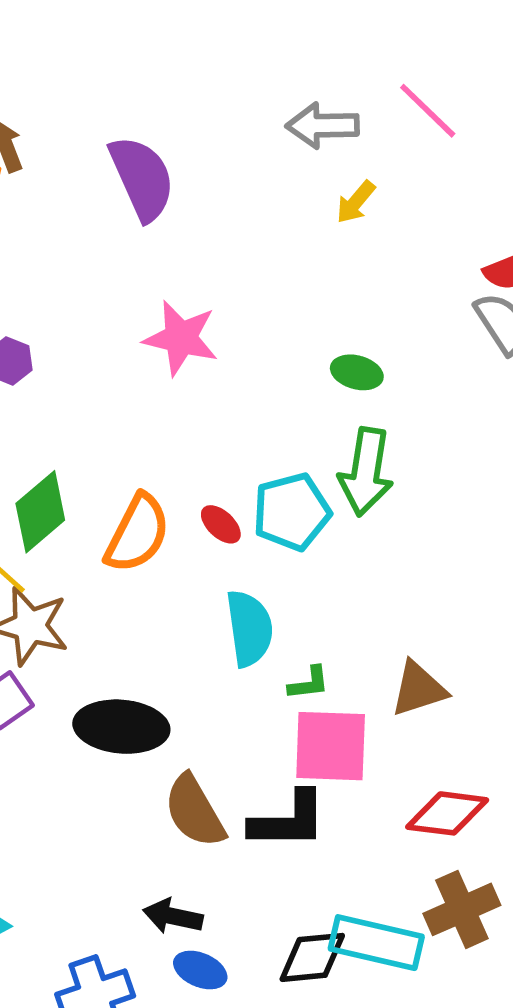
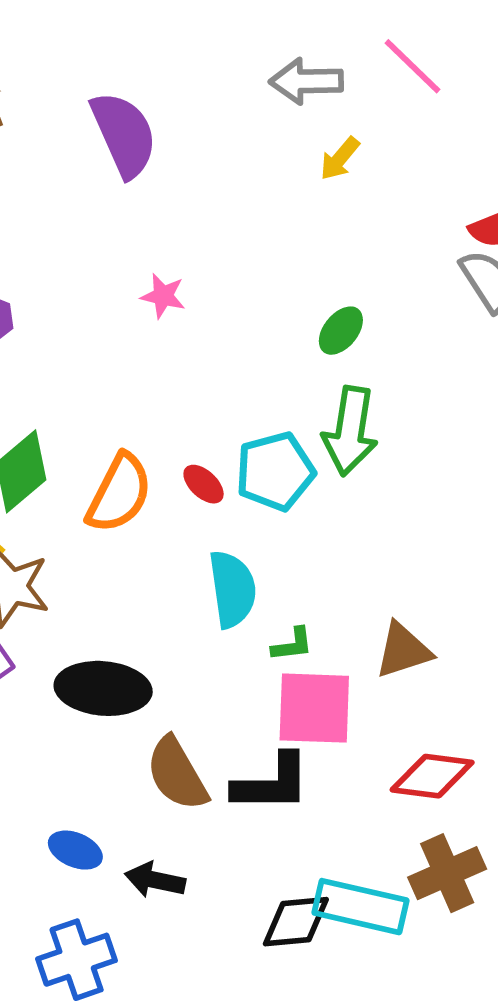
pink star: (181, 338) -> (163, 296), size x0.6
green ellipse: (357, 372) -> (341, 331), turned -66
blue ellipse: (200, 970) -> (75, 850), moved

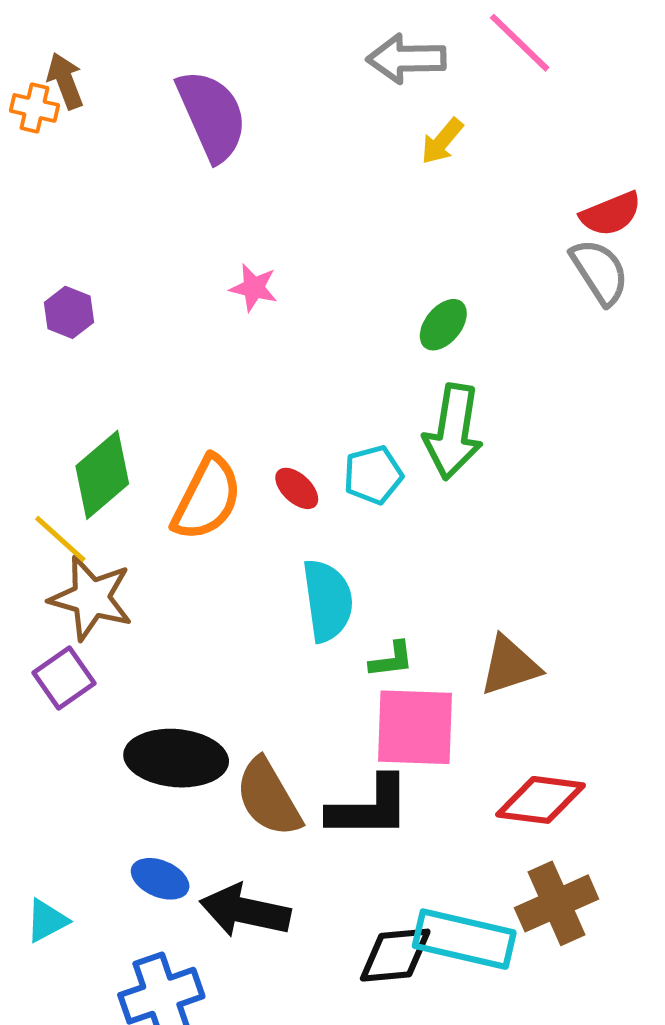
cyan pentagon: (275, 471) -> (373, 475), size x0.7
black ellipse: (103, 688) -> (176, 758), moved
black arrow: (155, 880) -> (245, 911), size x1.4

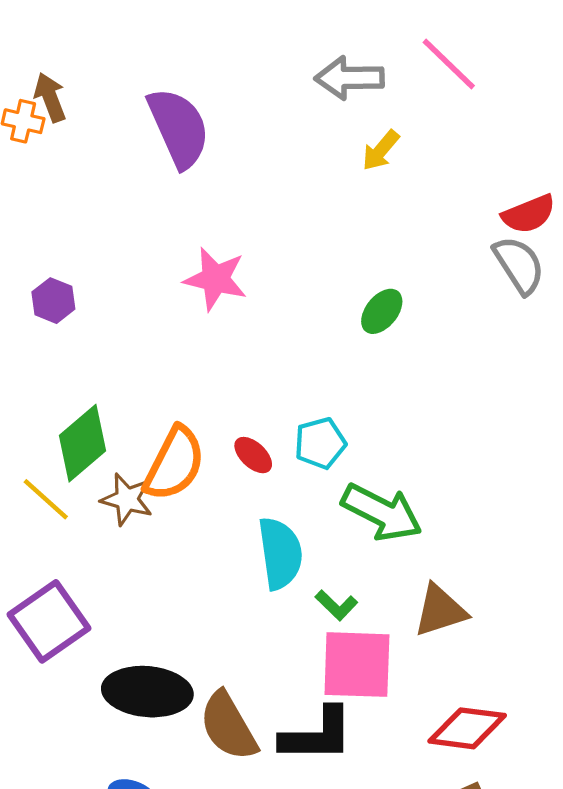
pink star: (254, 288) -> (215, 279), size x1.5
green arrow: (453, 432) -> (382, 512), moved, turned -72
brown star: (91, 598) -> (127, 499), moved, size x0.7
green L-shape: (392, 660) -> (336, 605), turned 51
purple square: (64, 678) -> (49, 621), size x1.5

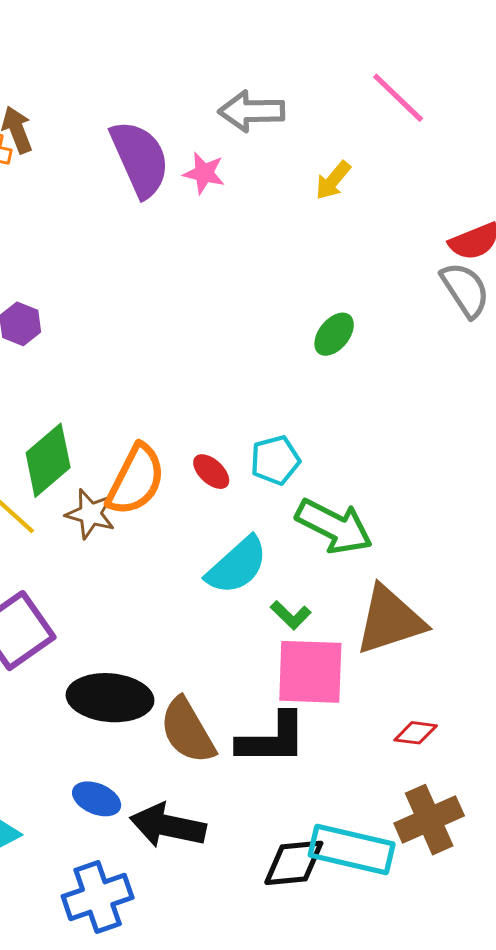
gray arrow: (349, 78) -> (251, 111), moved
pink star: (215, 279) -> (204, 173), moved, size x0.7
cyan semicircle: (280, 553) -> (237, 566), turned 56
brown triangle: (440, 611) -> (390, 620), size x1.4
red diamond: (467, 728) -> (416, 733), size x0.6

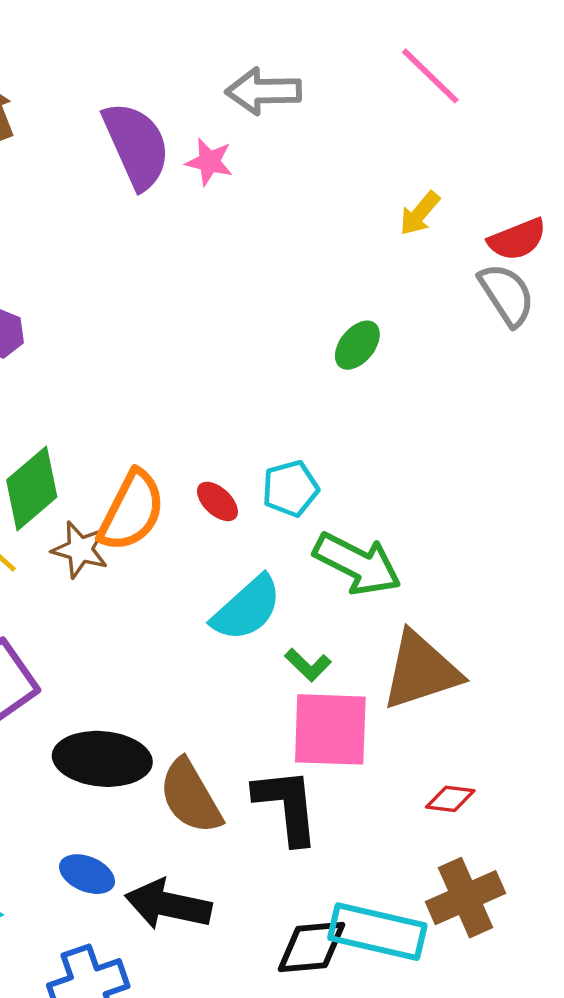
yellow arrow: (333, 180) -> (420, 213), moved
black L-shape: (272, 739) -> (287, 806), turned -96

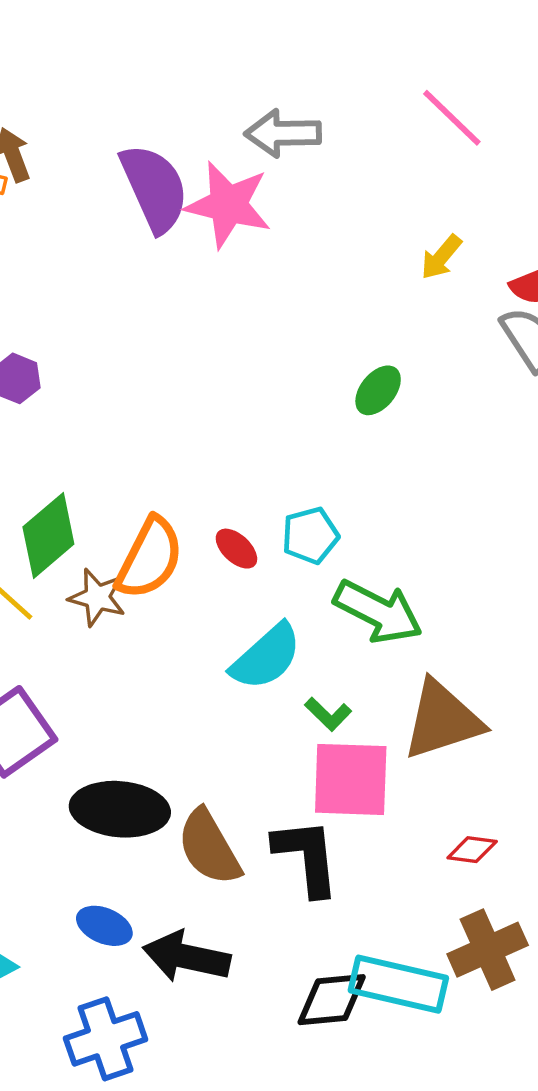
pink star: (209, 162) -> (228, 205), size x1.8

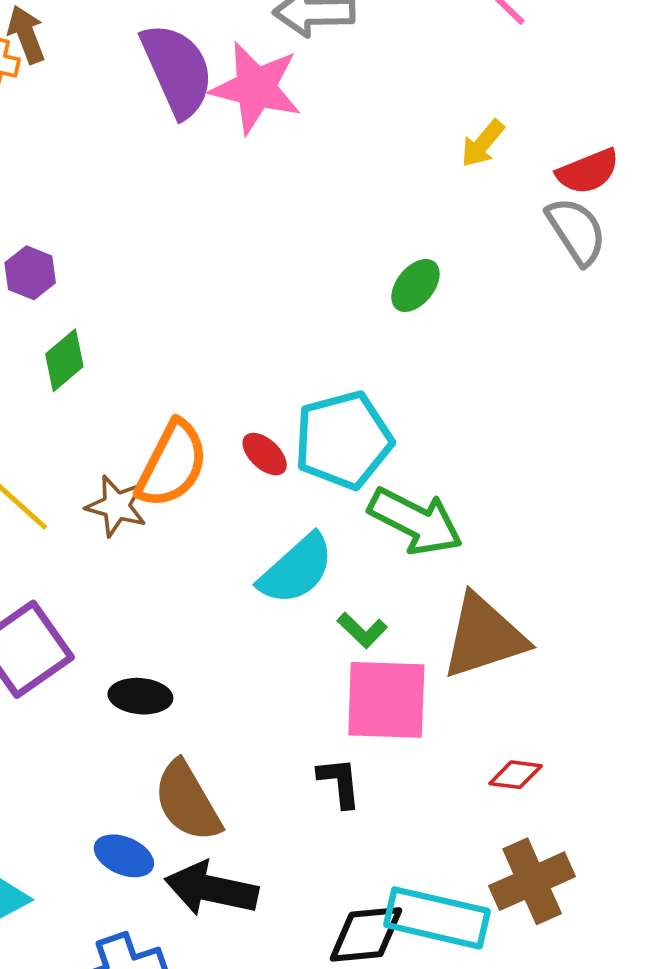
green diamond: (48, 536) -> (64, 360), moved, size x0.7
cyan pentagon: (310, 536) -> (343, 440), size x1.6
black ellipse: (120, 809) -> (140, 696), moved, size x0.6
brown semicircle: (209, 847) -> (187, 801), moved
black L-shape: (307, 857) -> (339, 782), size x0.6

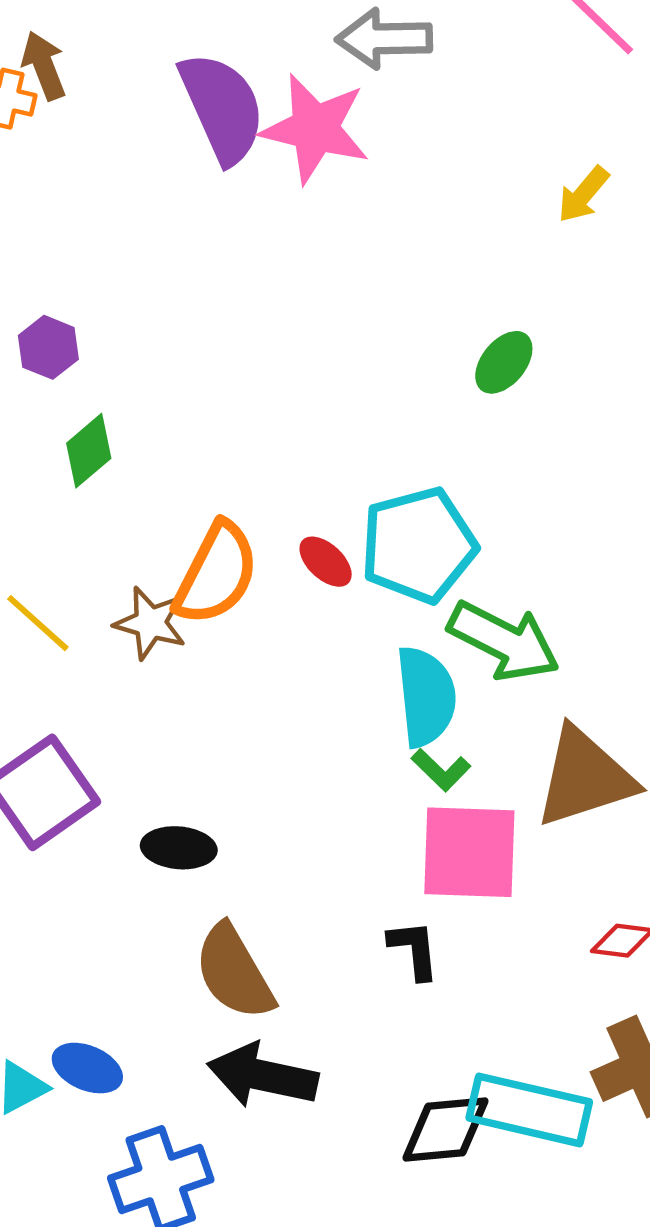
cyan semicircle: (296, 569) -> (426, 696), moved, turned -54
blue ellipse: (124, 856) -> (87, 1068), moved

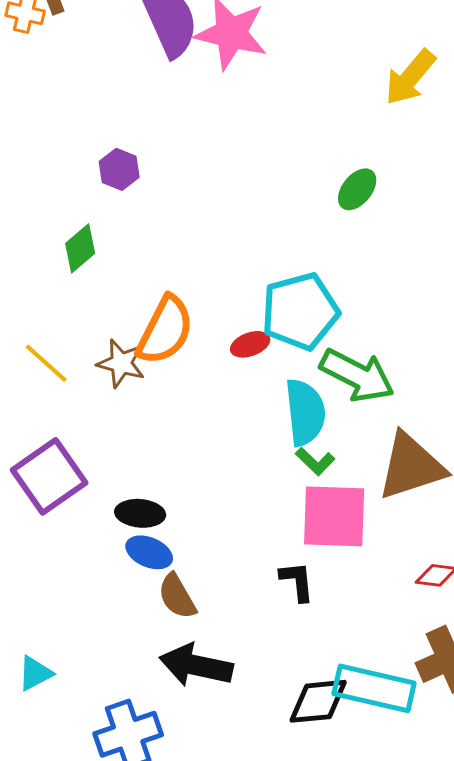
yellow arrow: (583, 195) -> (410, 77), size x1.5
purple hexagon: (48, 347) -> (119, 169), moved
red ellipse: (326, 562) -> (250, 344), moved, turned -63
brown semicircle: (234, 972) -> (177, 596), size x0.7
blue ellipse: (87, 1068) -> (149, 552), moved

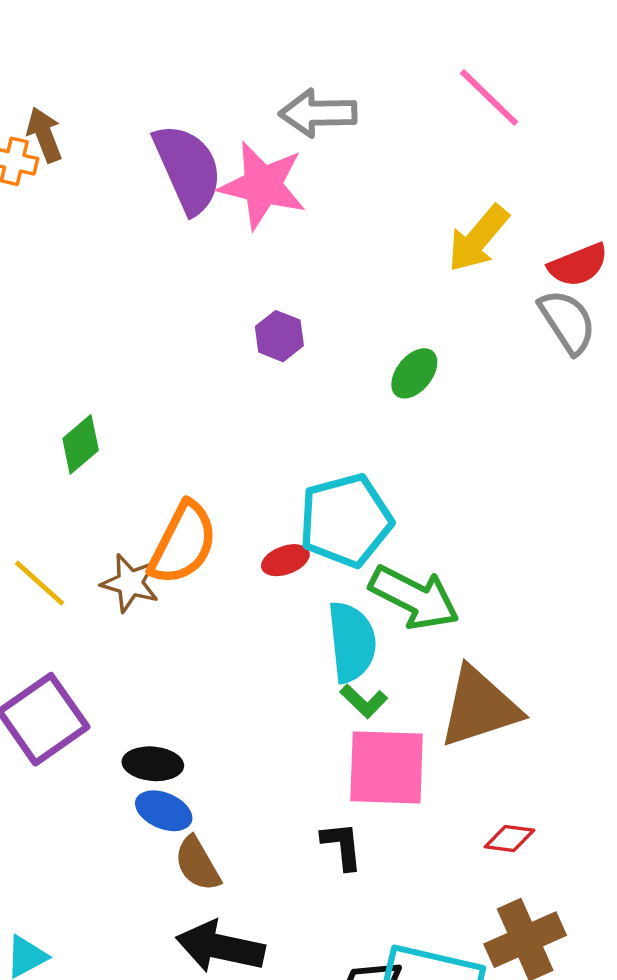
purple hexagon: (119, 169) -> (279, 336), moved

